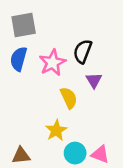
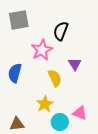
black semicircle: (83, 51) -> (61, 31), moved
blue semicircle: (19, 59) -> (15, 73), moved
pink triangle: (100, 154) -> (80, 113), moved

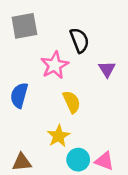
black semicircle: (61, 31) -> (79, 40), turned 138
purple triangle: (75, 64) -> (107, 69), moved
pink triangle: (80, 113) -> (104, 161), moved

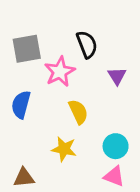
gray square: (24, 26) -> (27, 49), moved
yellow star: (58, 136) -> (64, 149), turned -30
cyan circle: (78, 160) -> (116, 146), moved

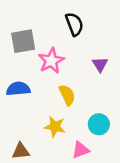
black semicircle: (87, 44) -> (74, 24), moved
blue semicircle: (21, 105) -> (18, 89), turned 70
pink triangle: (114, 176) -> (81, 150), moved, turned -42

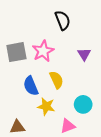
gray square: (23, 41) -> (16, 52), moved
blue semicircle: (18, 89) -> (31, 86), moved, turned -108

